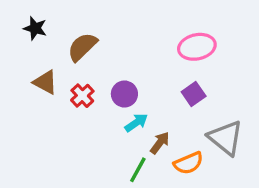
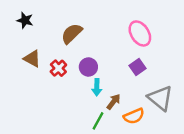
brown semicircle: (82, 47) -> (72, 33), moved
pink ellipse: (197, 47) -> (140, 33), turned 70
cyan arrow: (136, 123) -> (97, 87), turned 126

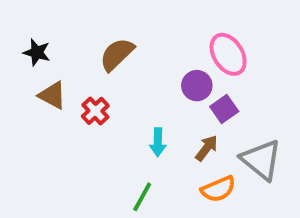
black star: (25, 20) -> (37, 52), moved
purple circle: (88, 67) -> (197, 86), moved
brown arrow: (114, 102) -> (207, 148), moved
green line: (98, 121) -> (142, 197), moved

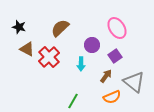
purple circle: (197, 86) -> (92, 45), moved
red cross: (95, 111) -> (49, 57), size x1.5
cyan arrow: (158, 142) -> (81, 64), moved

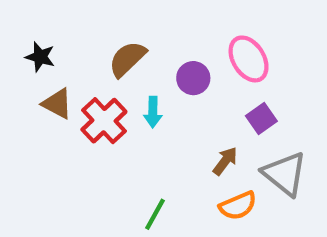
purple circle: (92, 45) -> (193, 78), moved
purple square: (115, 56) -> (261, 118), moved
cyan arrow: (81, 64) -> (153, 112), moved

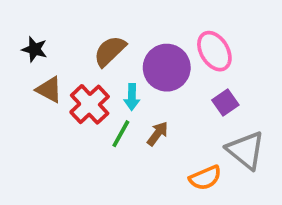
purple circle: (193, 78) -> (167, 68), size x1.6
brown arrow: (225, 161) -> (158, 134), moved
green line: (155, 214) -> (121, 134), moved

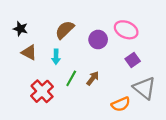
pink ellipse: (214, 51) -> (126, 30), turned -35
purple circle: (167, 68) -> (98, 40), size x0.7
cyan arrow: (132, 97) -> (56, 57), moved
red cross: (90, 104) -> (42, 91), moved

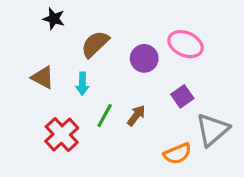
black star: (20, 29) -> (54, 19), moved
purple square: (133, 60) -> (182, 96), moved
gray triangle: (144, 88) -> (212, 130), turned 40

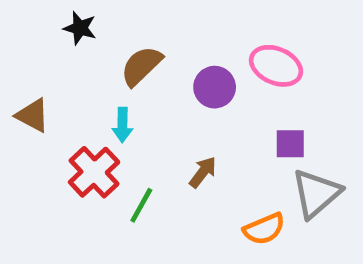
brown triangle: (43, 77) -> (33, 115), moved
purple square: (182, 96) -> (290, 144), moved, turned 35
green line: (105, 115) -> (141, 205), moved
red cross: (62, 135) -> (94, 172), moved

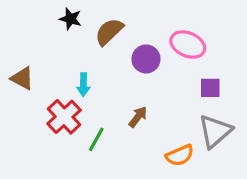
black star: (80, 28) -> (70, 19), moved
brown semicircle: (141, 66) -> (109, 32), moved
purple square: (290, 144) -> (210, 88), moved

